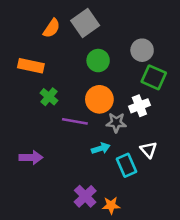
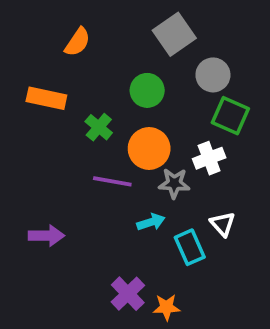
gray square: (85, 23) -> (174, 34), moved
green cross: (49, 97) -> (99, 127), moved

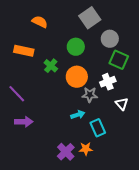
orange semicircle: (77, 42) -> (40, 22), turned -98
purple line: (112, 181) -> (17, 94), moved, turned 36
white triangle: (223, 224) -> (122, 104), moved
orange star: (166, 307) -> (86, 149), moved

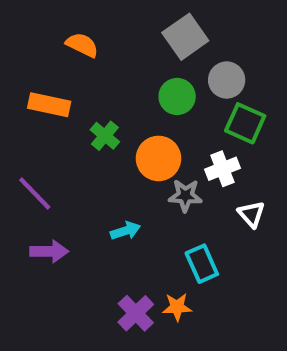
green circle: (76, 47) -> (177, 97), moved
cyan arrow: (78, 115) -> (125, 231), moved

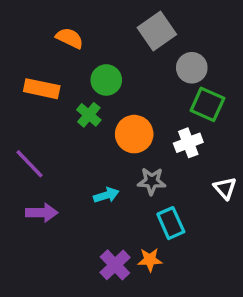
green circle: (177, 97) -> (106, 80), moved
gray star: (185, 196) -> (152, 181), moved
white triangle: (251, 214) -> (225, 188), moved

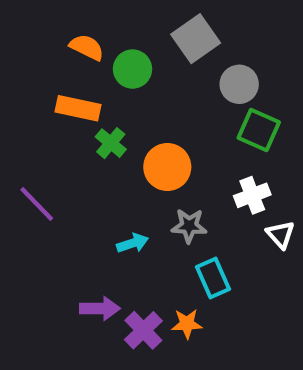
green circle: (106, 80) -> (132, 69), moved
orange rectangle: (42, 89) -> (78, 108), moved
white cross: (188, 143) -> (252, 195), moved
purple arrow: (42, 213) -> (100, 308), moved

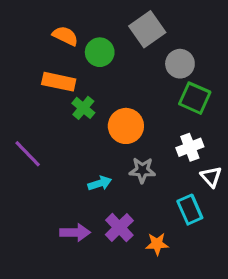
cyan rectangle: (213, 278) -> (190, 210), moved
orange star: (187, 324) -> (157, 244), moved
purple cross: (143, 330) -> (119, 228), moved

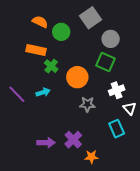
green square: (195, 98) -> (106, 62), moved
cyan arrow: (100, 183) -> (43, 92), moved
orange star: (157, 244) -> (91, 157), moved

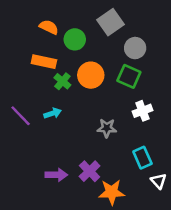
orange circle: (77, 77) -> (91, 75), moved
white triangle: (130, 108) -> (158, 181), moved
orange star: (91, 157) -> (112, 192), size x1.5

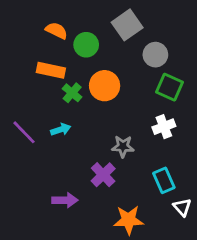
green square: (129, 76) -> (170, 87), moved
purple cross: (90, 171) -> (103, 175), moved

